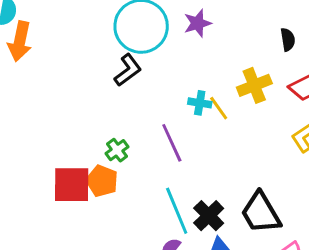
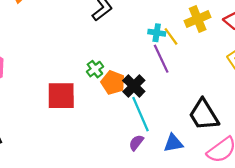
purple line: (172, 143) -> (161, 59), moved
orange pentagon: (102, 181) -> (113, 83), moved
black cross: (209, 216) -> (134, 86), moved

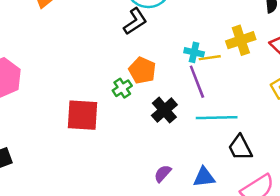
yellow line: (171, 36) -> (210, 58), turned -66
orange pentagon: (113, 83) -> (142, 70), moved
cyan line: (140, 114) -> (217, 118), moved, turned -72
black trapezoid: (204, 115) -> (240, 148), size x0.7

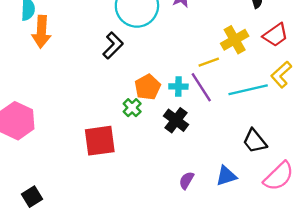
black L-shape: (135, 21) -> (113, 45), moved
cyan cross: (194, 52) -> (178, 86), moved
orange pentagon: (142, 70) -> (148, 87), turned 30
cyan line: (217, 118) -> (248, 90), moved

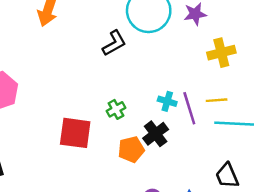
yellow cross: (235, 40) -> (221, 53), moved
yellow line: (209, 62) -> (217, 100), moved
orange pentagon: (148, 87) -> (131, 149), moved

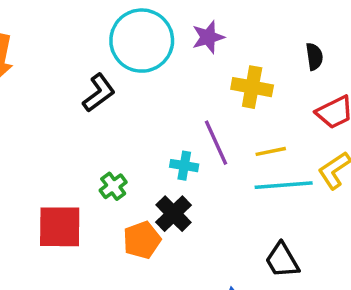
yellow cross: (221, 53) -> (252, 87), turned 32
yellow line: (217, 100) -> (271, 151), moved
purple line: (189, 108) -> (216, 143), moved

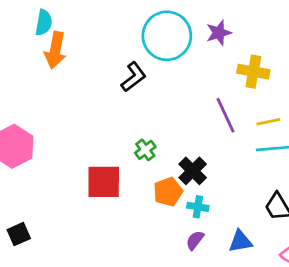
cyan cross: (184, 166) -> (198, 207), moved

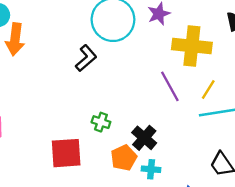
yellow cross: (253, 72) -> (192, 46), size x1.4
yellow line: (268, 122) -> (208, 90), turned -42
green cross: (145, 150) -> (101, 122), turned -30

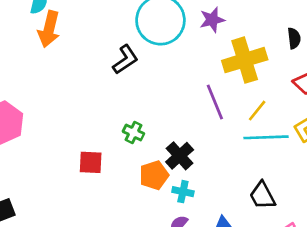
yellow cross: (192, 46) -> (245, 60), turned -30
red square: (66, 153) -> (91, 162), size x0.7

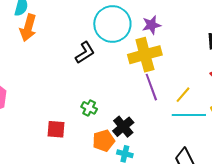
yellow cross: (245, 60) -> (145, 55), moved

